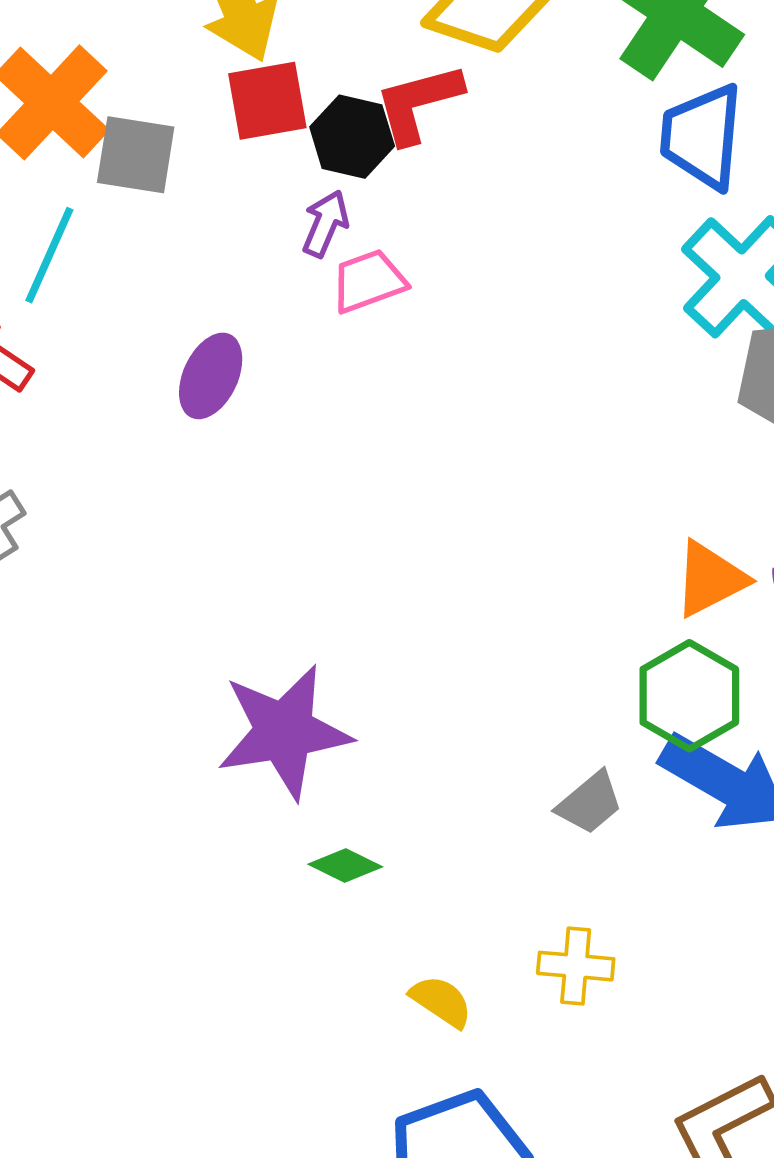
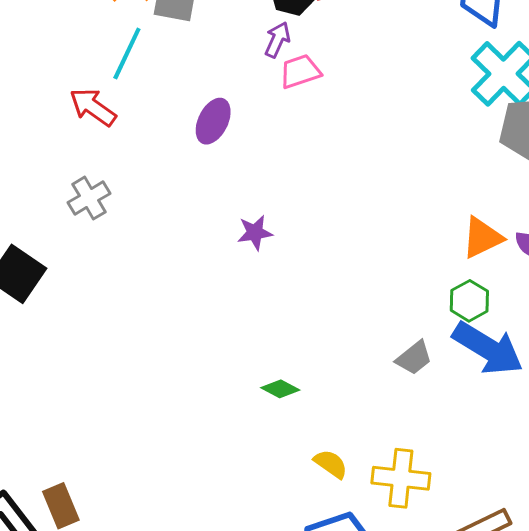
green hexagon: (689, 696) -> (469, 301), size x0.7
purple star: (284, 732) -> (255, 233), moved, size x0.5
yellow cross: (576, 966) -> (401, 478), moved, size x1.4

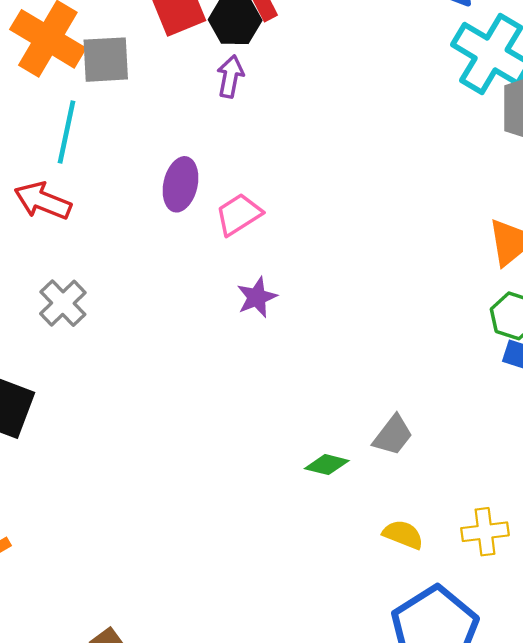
pink trapezoid: (300, 71) -> (239, 214), moved
gray trapezoid: (414, 358) -> (393, 435), moved
yellow cross: (401, 478) -> (485, 532), size x0.7

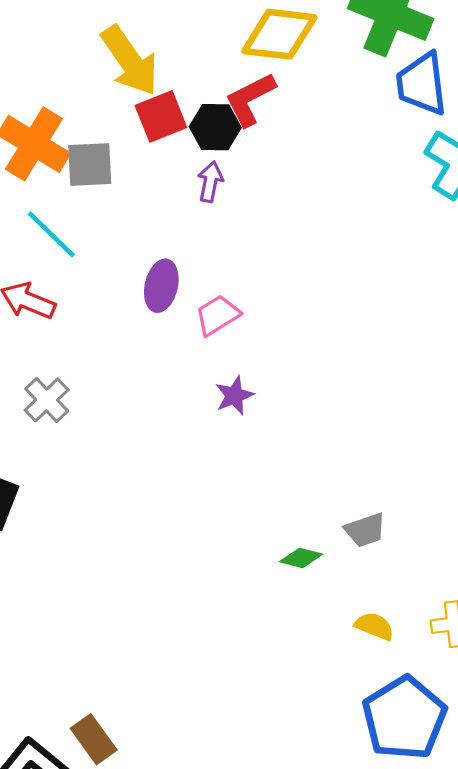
cyan line: (66, 132) -> (51, 234), turned -58
gray trapezoid: (393, 435) -> (365, 530), turned 33

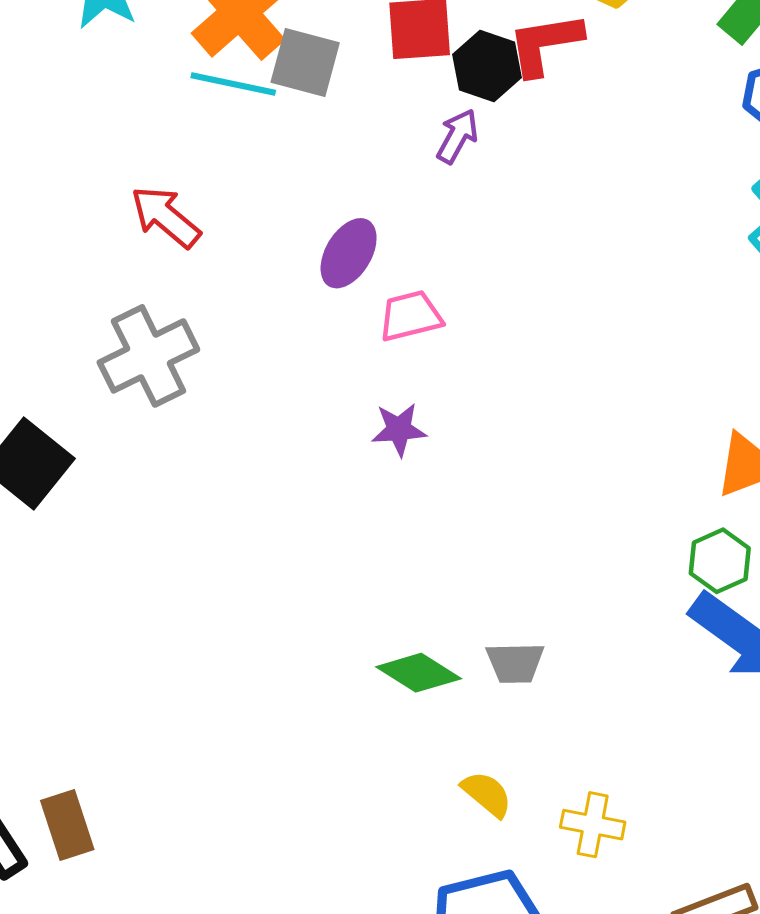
cyan line: (51, 234) -> (233, 84), moved, turned -50
gray cross: (47, 400) -> (148, 356), size x1.5
green diamond: (301, 558) -> (419, 673), size x1.4

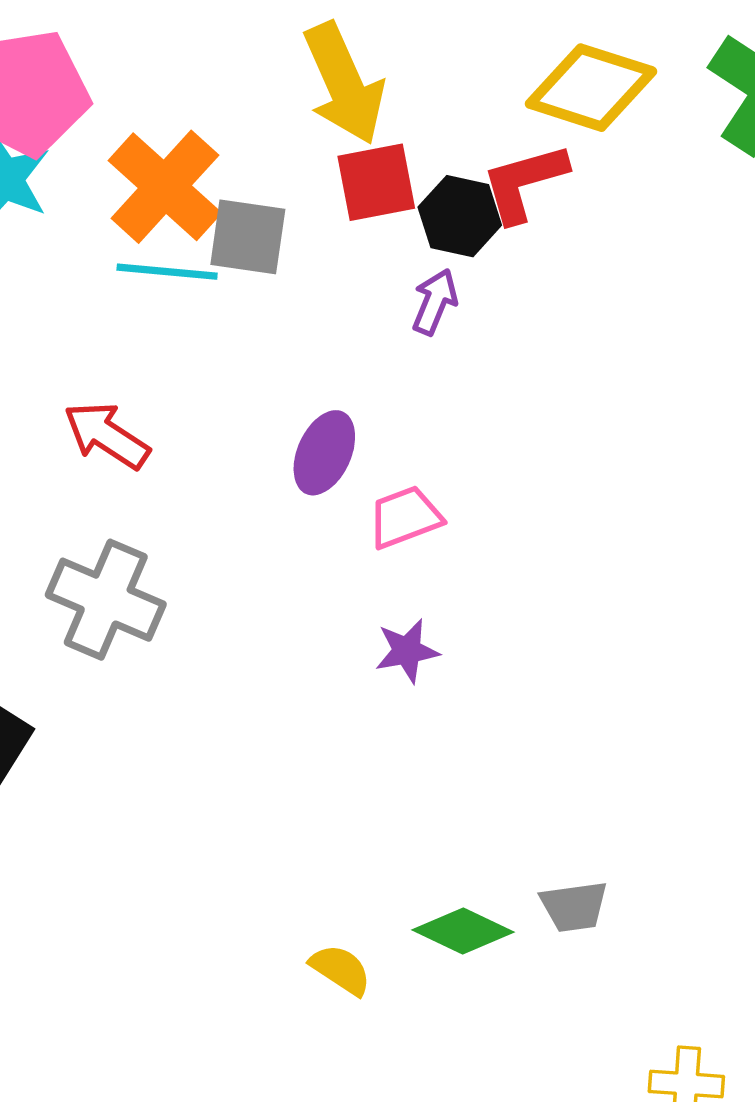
gray cross: (148, 356) -> (106, 600), turned -34
yellow semicircle: (487, 794) -> (341, 970), moved

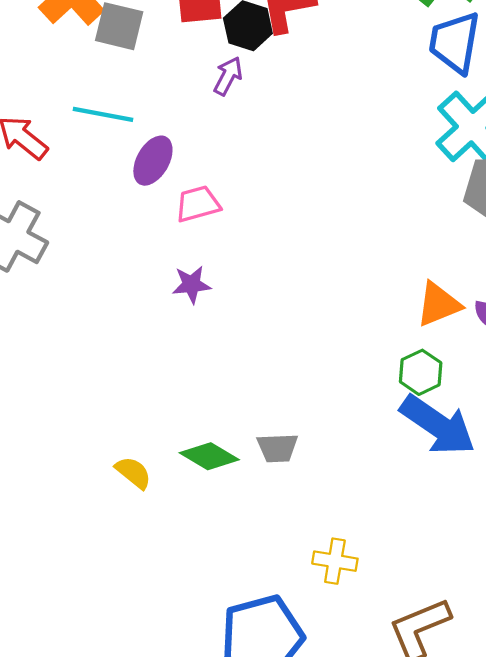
cyan line: (167, 272) -> (103, 114), moved

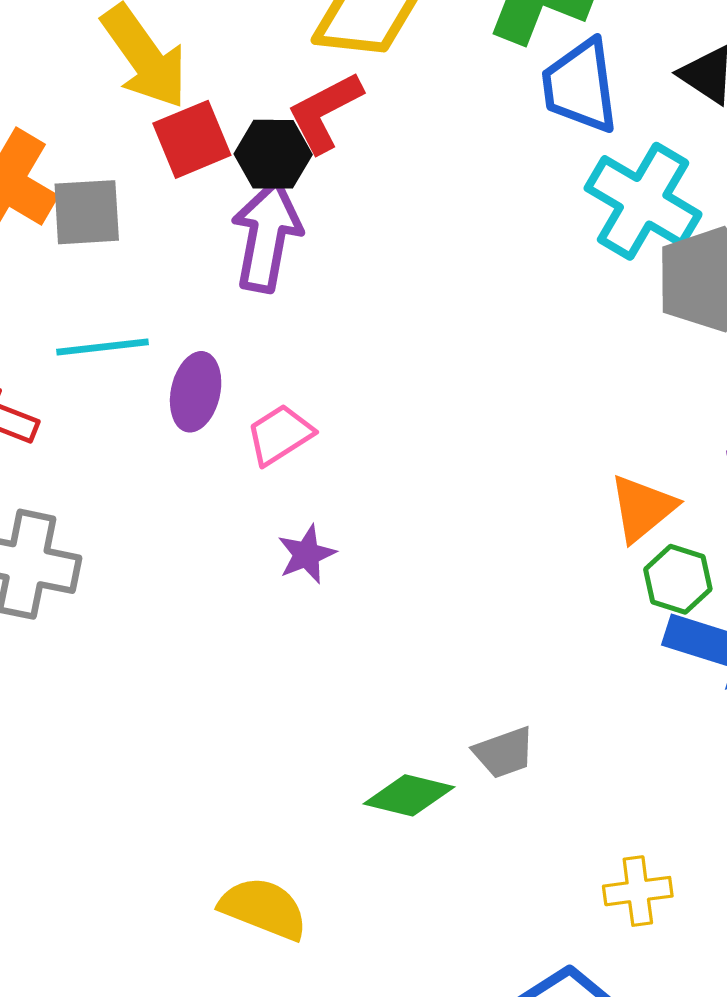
purple arrow: (228, 76) -> (267, 236), size x1.8
orange triangle: (439, 304) -> (642, 508), moved
yellow semicircle: (133, 473) -> (264, 908), moved, size x1.5

